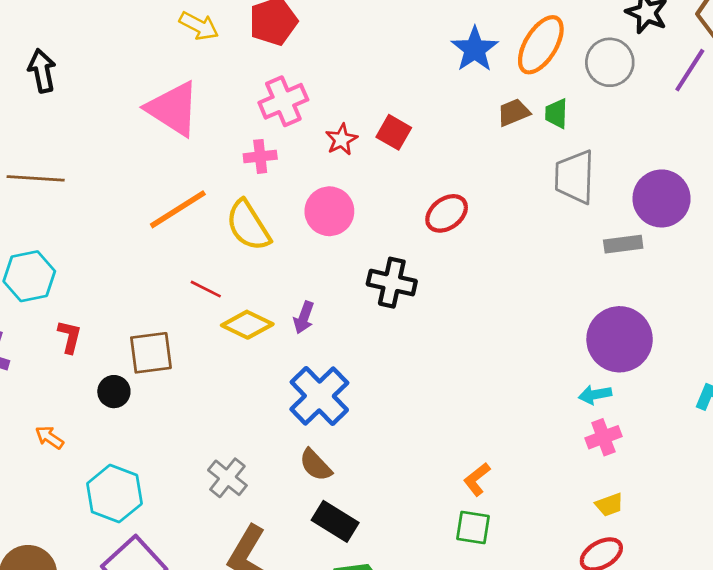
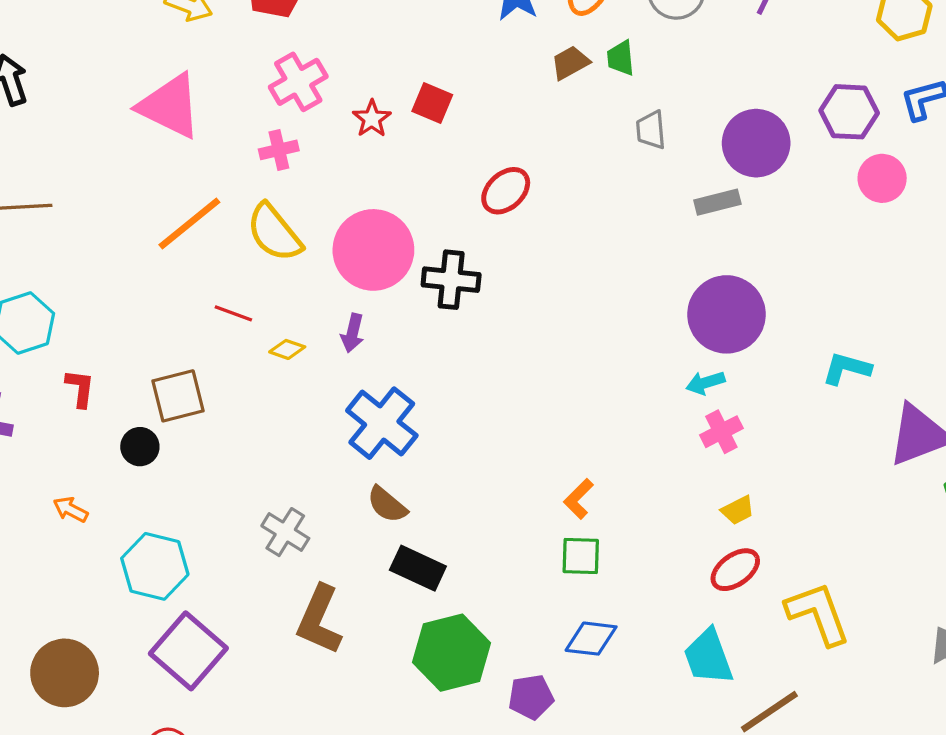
gray trapezoid: (575, 177) -> (651, 130), size x0.6
pink circle: (329, 211) -> (373, 250), moved, size x1.4
yellow diamond: (247, 325) -> (287, 349), size x0.6

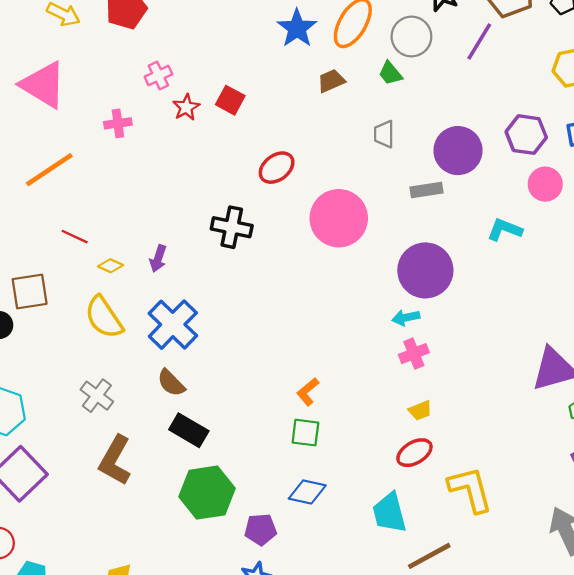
green trapezoid: (621, 58) -> (390, 73), moved, turned -40
pink cross: (298, 82) -> (158, 75), moved, size x0.7
yellow semicircle: (274, 233) -> (104, 317), moved
pink circle: (373, 250) -> (339, 218), moved
cyan L-shape: (847, 368) -> (505, 230), moved

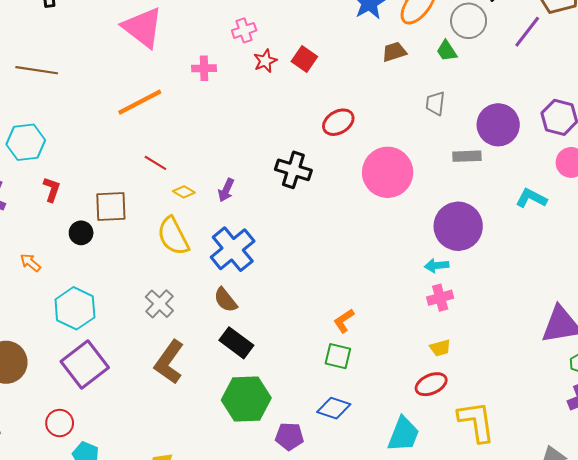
cyan trapezoid: (389, 513) -> (403, 434), turned -150

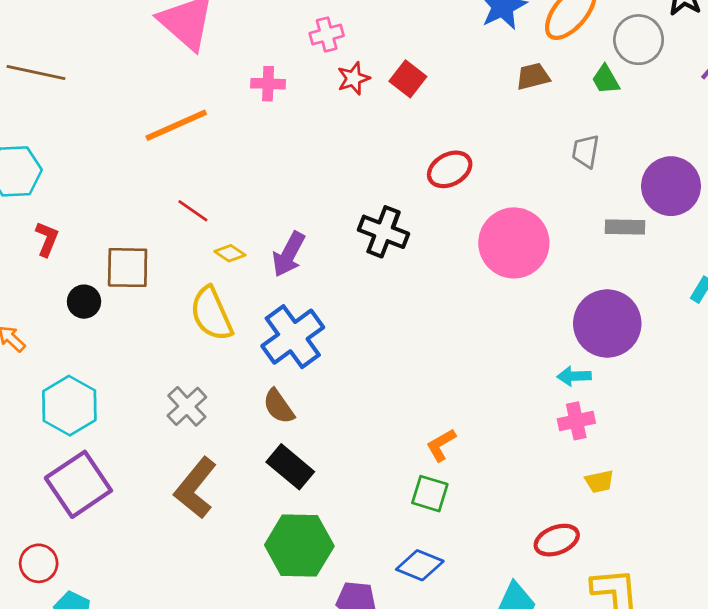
purple arrow: (226, 190) -> (289, 254), size x1.4
yellow trapezoid: (440, 348) -> (599, 482), moved

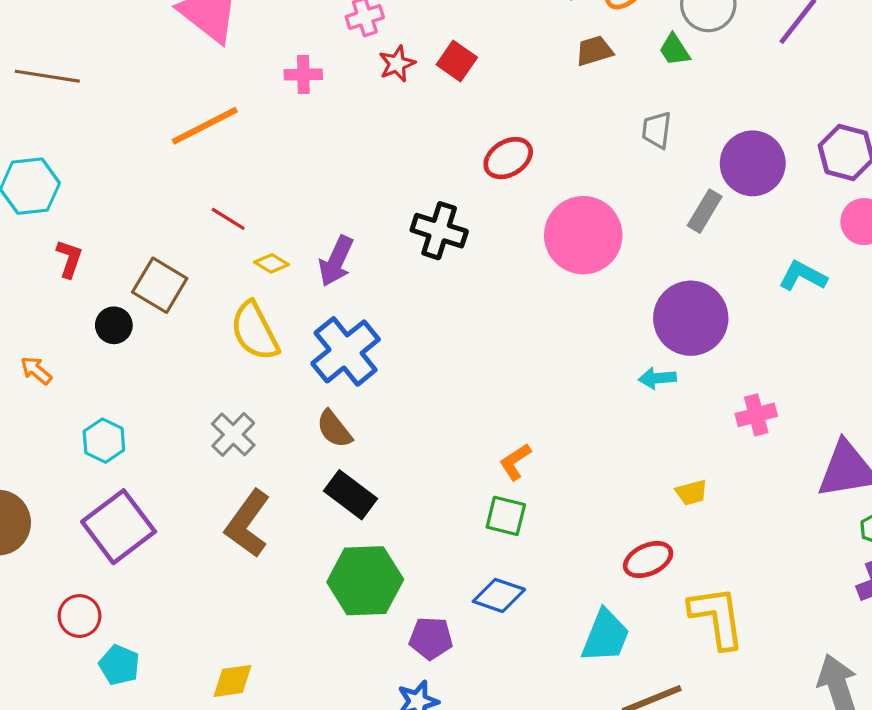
gray rectangle: (625, 227) -> (705, 211), turned -57
brown square: (128, 268) -> (160, 285), turned 33
cyan hexagon: (69, 406) -> (104, 441), size x0.7
pink cross: (576, 421) -> (756, 415), moved

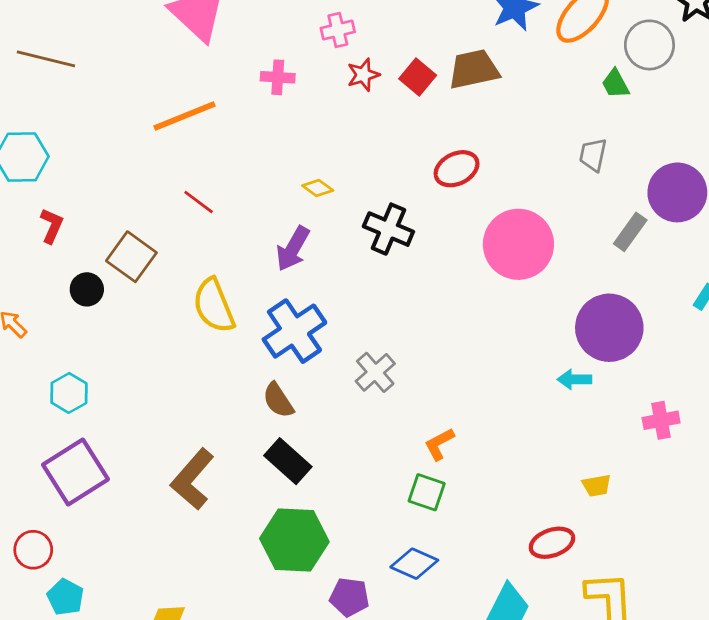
brown trapezoid: (594, 51) -> (474, 69), moved, size x1.5
yellow diamond: (271, 263) -> (318, 188), moved
gray cross: (233, 434) -> (375, 372), moved

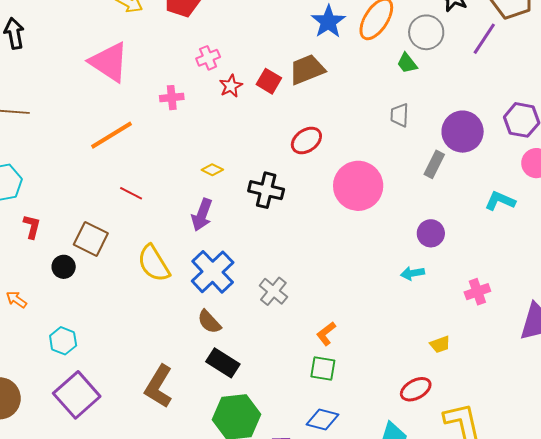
purple circle: (609, 328) -> (431, 233), size x0.6

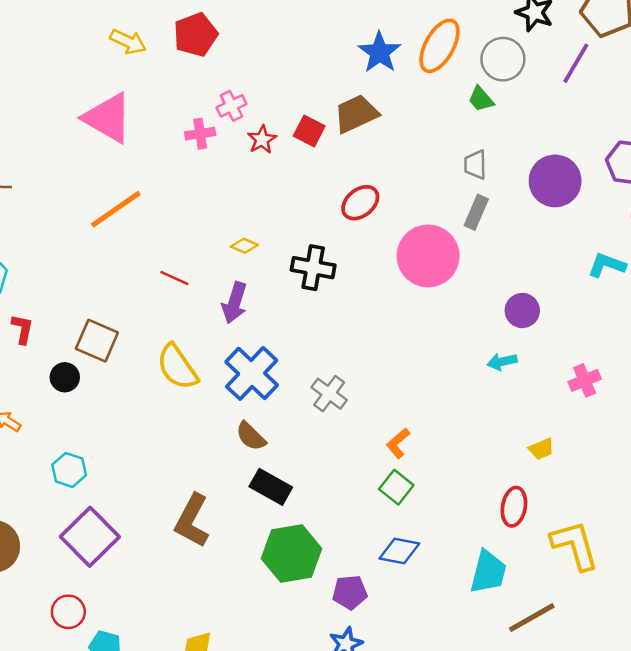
pink cross: (172, 98) -> (200, 134), moved
gray rectangle: (434, 164) -> (476, 212), moved
red line: (131, 193) -> (174, 278), moved
green square: (323, 369) -> (396, 487), turned 32
red ellipse: (416, 389) -> (514, 507), turned -48

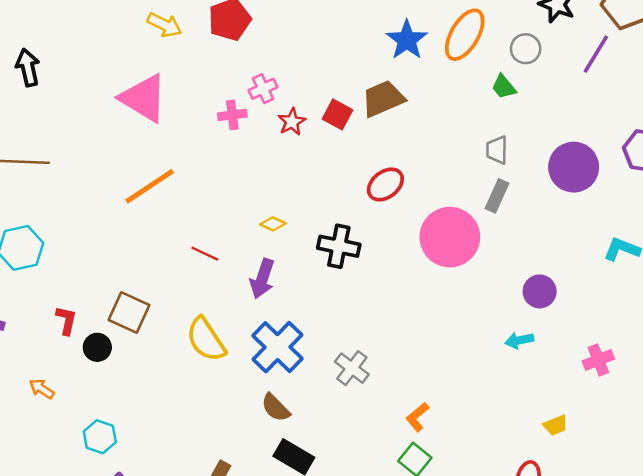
gray circle: (503, 59) -> (526, 49), size x0.7
red L-shape: (22, 329) -> (66, 320), moved

